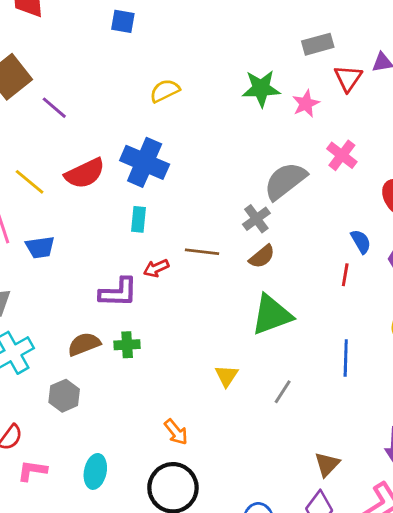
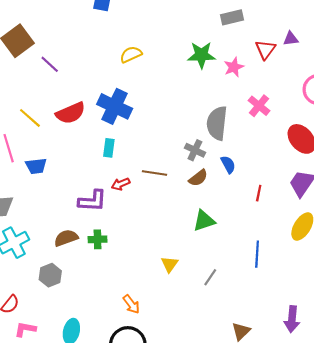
gray rectangle: (318, 44) -> (232, 17), moved
gray semicircle: (285, 181) -> (217, 123), turned -48
gray cross: (256, 219) -> (195, 150), turned -30
blue semicircle: (361, 242) -> (228, 164), moved
green triangle: (272, 315) -> (204, 221), size x0.7

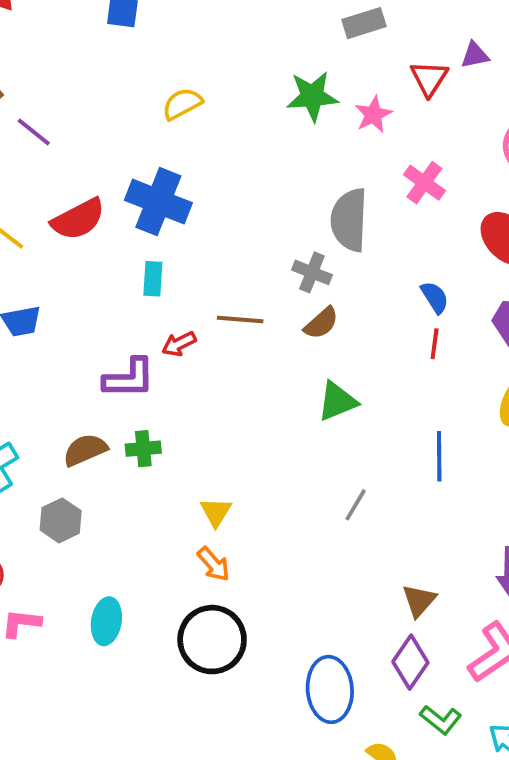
blue semicircle: (228, 164) -> (435, 297), moved
yellow triangle: (170, 264) -> (216, 512), moved

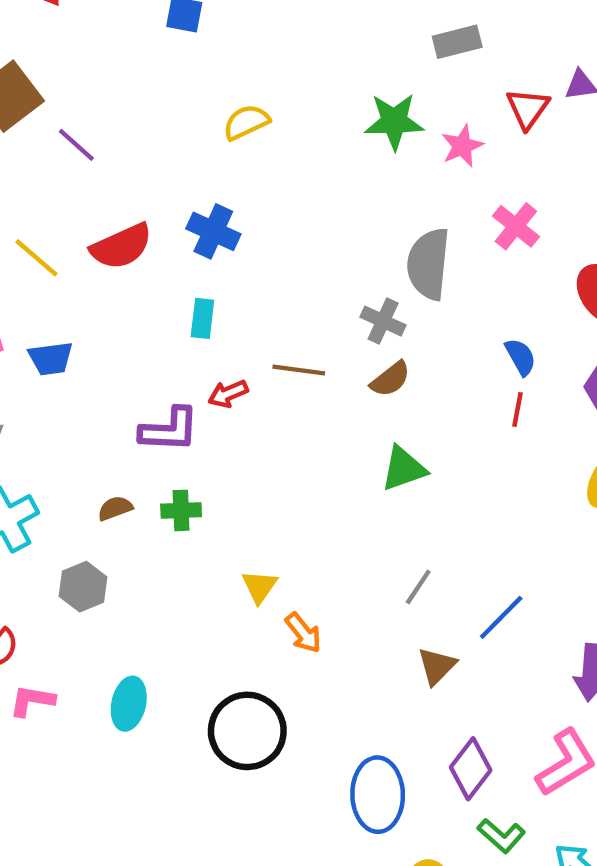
blue cross: (158, 202) -> (213, 231), size x0.7
brown semicircle: (85, 450) -> (115, 508), size x0.7
blue line: (439, 456) -> (501, 617), moved, turned 42
orange arrow: (214, 564) -> (303, 633), moved
brown triangle: (419, 601) -> (437, 666), moved

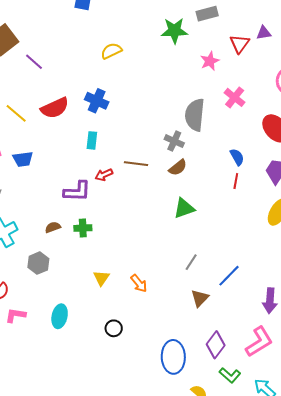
green star: (394, 121) -> (174, 31), moved
yellow triangle: (259, 587) -> (101, 278), moved
black circle: (247, 731) -> (114, 328), size x0.5

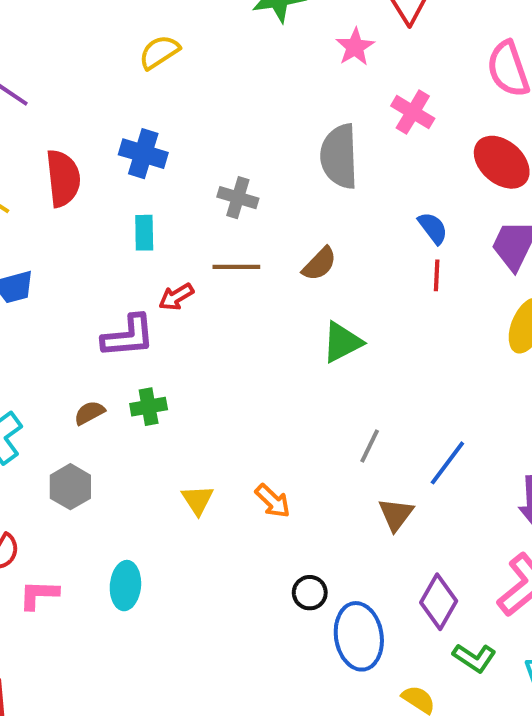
red semicircle: (55, 108) -> (63, 178), turned -64
gray cross: (174, 141) -> (238, 198), moved
black circle: (114, 328) -> (310, 593), moved

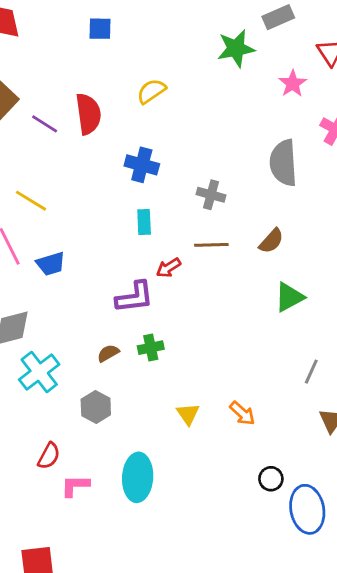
red semicircle: (63, 178) -> (88, 114), moved
cyan ellipse: (125, 586) -> (138, 477), size x1.4

